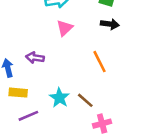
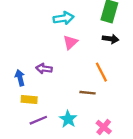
cyan star: (59, 98) -> (68, 119), moved
brown line: (85, 100) -> (88, 93), moved, turned -35
pink cross: (102, 124) -> (104, 127), turned -35

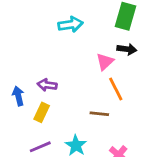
pink triangle: (70, 42) -> (105, 62), moved
yellow rectangle: (29, 100) -> (42, 112), moved, turned -70

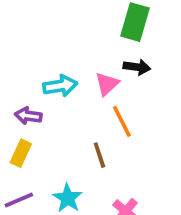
cyan arrow: (70, 24) -> (60, 86), moved
brown line: (99, 114) -> (99, 155), turned 66

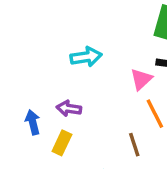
cyan arrow: (60, 86) -> (86, 57), moved

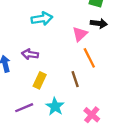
yellow rectangle: (62, 143) -> (40, 80), moved

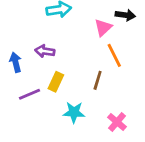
brown line: (75, 79) -> (98, 80), turned 35
cyan star: (55, 106) -> (74, 112), turned -30
purple line: (24, 108) -> (29, 94), moved

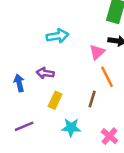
purple line: (29, 94) -> (24, 126), moved

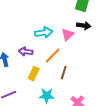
cyan arrow: (57, 36) -> (44, 33), moved
orange line: (107, 77) -> (53, 56), moved, turned 72

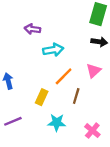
pink triangle: (68, 35) -> (94, 71), moved
purple arrow: (26, 52) -> (32, 29), moved

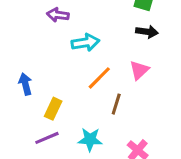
yellow rectangle: (42, 97) -> (53, 109), moved
purple line: (13, 121) -> (47, 138), moved

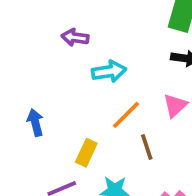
brown line: (116, 104) -> (147, 147), turned -35
yellow rectangle: (53, 109) -> (86, 153), moved

